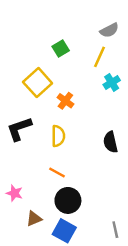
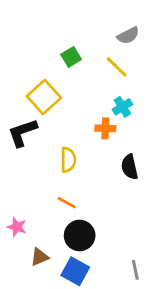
yellow line: (100, 57) -> (117, 67), turned -70
cyan cross: (112, 83) -> (122, 107), moved
orange cross: (65, 101) -> (105, 128), moved, turned -35
black L-shape: (19, 129) -> (22, 133), moved

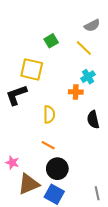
yellow square: (44, 97) -> (32, 69), turned -35
brown triangle: (40, 257) -> (29, 184), size x1.6

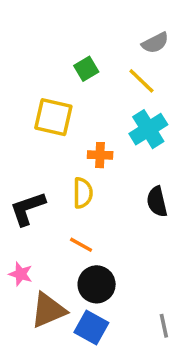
cyan cross: (88, 77) -> (148, 129), size x1.5
orange cross: (76, 92) -> (100, 155), moved
black L-shape: (16, 95) -> (28, 208), moved

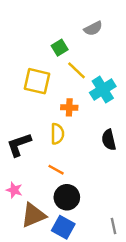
gray semicircle: (155, 43) -> (93, 28), moved
yellow line: (141, 81) -> (76, 70), moved

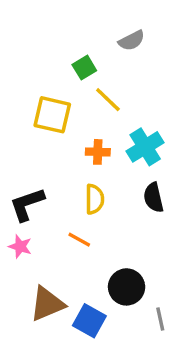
cyan cross: (103, 90) -> (145, 147), moved
yellow semicircle: (57, 134) -> (94, 199), moved
pink star: (14, 190) -> (20, 246), moved
black circle: (67, 197) -> (127, 287), moved

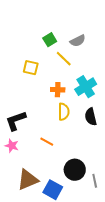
gray semicircle: (132, 41) -> (78, 41), moved
yellow square: (52, 115) -> (31, 68), size x0.7
yellow semicircle: (94, 199) -> (64, 112), moved
gray line: (160, 319) -> (95, 181), moved

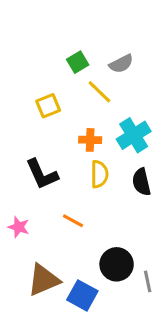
yellow square: (31, 68) -> (48, 106), turned -35
black L-shape: (16, 121) -> (42, 174), moved, turned -95

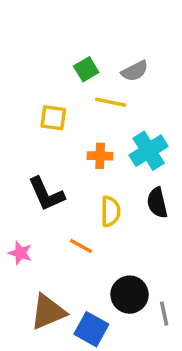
yellow line: (99, 92) -> (110, 102), turned -32
yellow square: (48, 106) -> (53, 118), turned 30
yellow semicircle: (99, 174) -> (110, 211), moved

